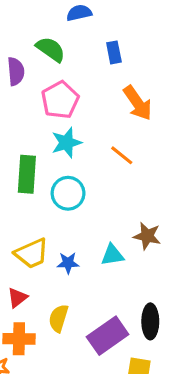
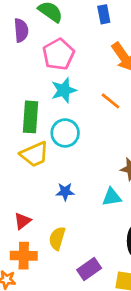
yellow trapezoid: (32, 253) -> (34, 154), moved
cyan triangle: (112, 255) -> (112, 197), moved
purple rectangle: (108, 336) -> (89, 269), moved, size x0.7

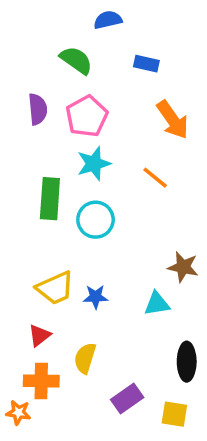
blue rectangle: (104, 14) -> (146, 64), turned -66
purple semicircle: (21, 30) -> (38, 109), moved
yellow trapezoid: (34, 154) -> (55, 288), moved

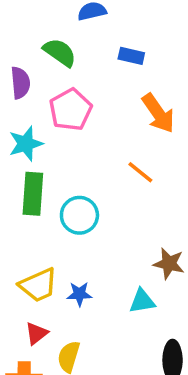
purple semicircle: (38, 109) -> (20, 83), moved
cyan star: (94, 164) -> (26, 144), moved
red triangle: (39, 335) -> (36, 333), moved

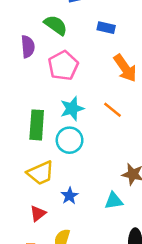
cyan star: (26, 144) -> (72, 109), moved
yellow trapezoid: (38, 285) -> (40, 173), moved
blue star: (79, 294) -> (70, 196), turned -30
red triangle: (36, 333) -> (38, 213), moved

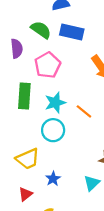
blue rectangle: (106, 28) -> (72, 32), moved, size x1.5
orange line: (112, 110) -> (84, 111), moved
green rectangle: (37, 125) -> (24, 96), moved
cyan triangle: (114, 201) -> (92, 183), turned -35

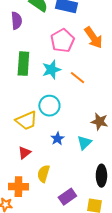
pink pentagon: (48, 65) -> (62, 41), moved
cyan circle: (53, 130) -> (49, 106), moved
blue star: (53, 179) -> (57, 139), moved

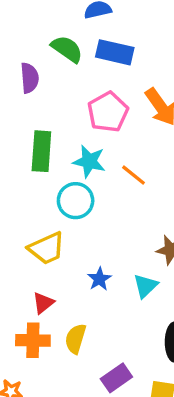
cyan star: (51, 70) -> (89, 161), turned 30
cyan circle: (49, 106) -> (76, 201), moved
orange cross: (18, 187) -> (33, 340), moved

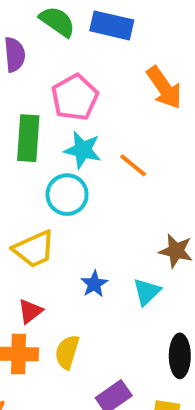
pink pentagon: (108, 112) -> (75, 97), moved

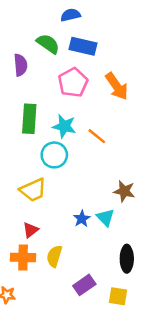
pink pentagon: (75, 97) -> (73, 82), moved
blue star: (94, 284) -> (82, 219), moved
cyan triangle: (147, 292) -> (106, 217), turned -30

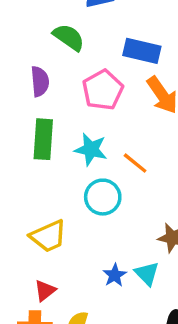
blue rectangle: (83, 46) -> (142, 51), moved
purple semicircle: (21, 65) -> (40, 81), moved
cyan circle: (54, 155) -> (103, 197), moved

